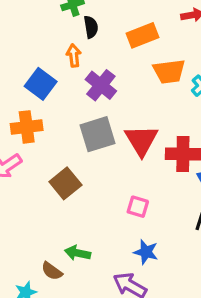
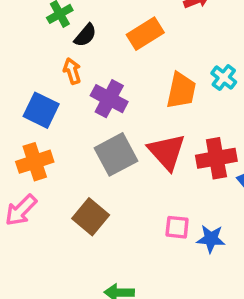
black semicircle: (91, 27) -> (85, 35), turned 60
orange trapezoid: (169, 71) -> (181, 90), moved, turned -60
blue star: (146, 252) -> (211, 239), moved

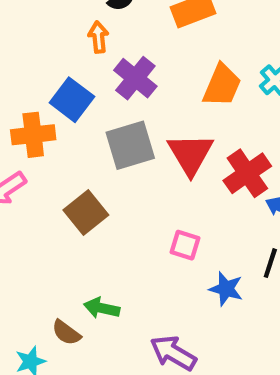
blue square: (41, 110) -> (72, 100), moved
red cross: (216, 158) -> (247, 173), turned -36
blue star: (211, 239) -> (226, 289), moved

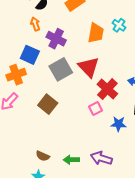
red cross: (247, 173) -> (107, 89), moved
pink square: (185, 245) -> (96, 109), turned -32
green arrow: (102, 308) -> (71, 160), moved
brown semicircle: (66, 333) -> (43, 156), moved

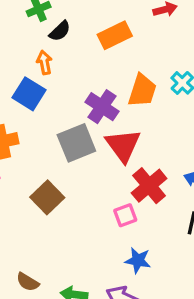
purple cross: (56, 39) -> (102, 107), moved
blue square: (30, 55) -> (29, 94), moved
blue star: (119, 124) -> (138, 260), moved

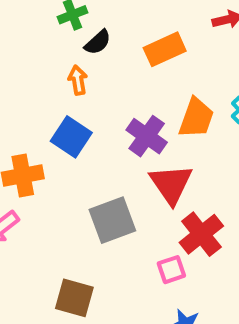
blue square: (29, 94) -> (71, 137), moved
gray square: (76, 143) -> (112, 220), moved
brown square: (47, 197) -> (74, 298), moved, turned -32

